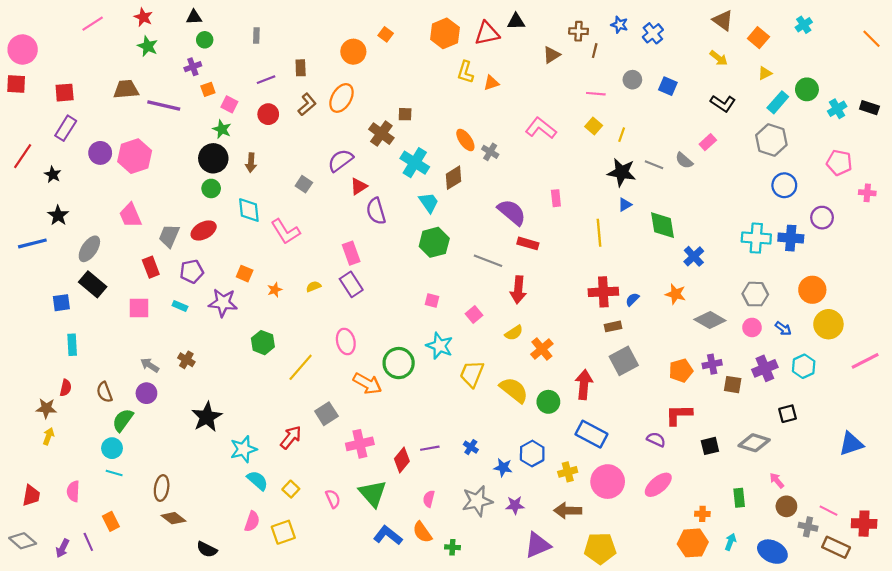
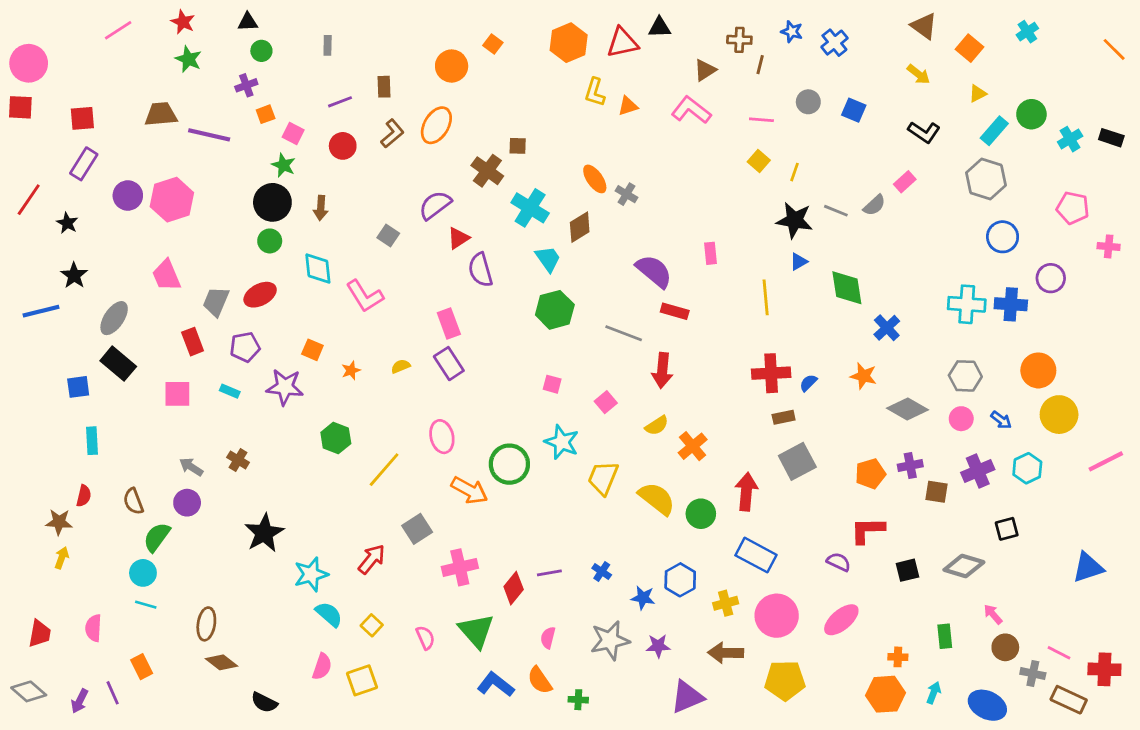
pink L-shape: (541, 128) -> (691, 110), moved
gray semicircle: (684, 160) -> (874, 205), turned -84
yellow pentagon: (600, 548) -> (785, 680), moved

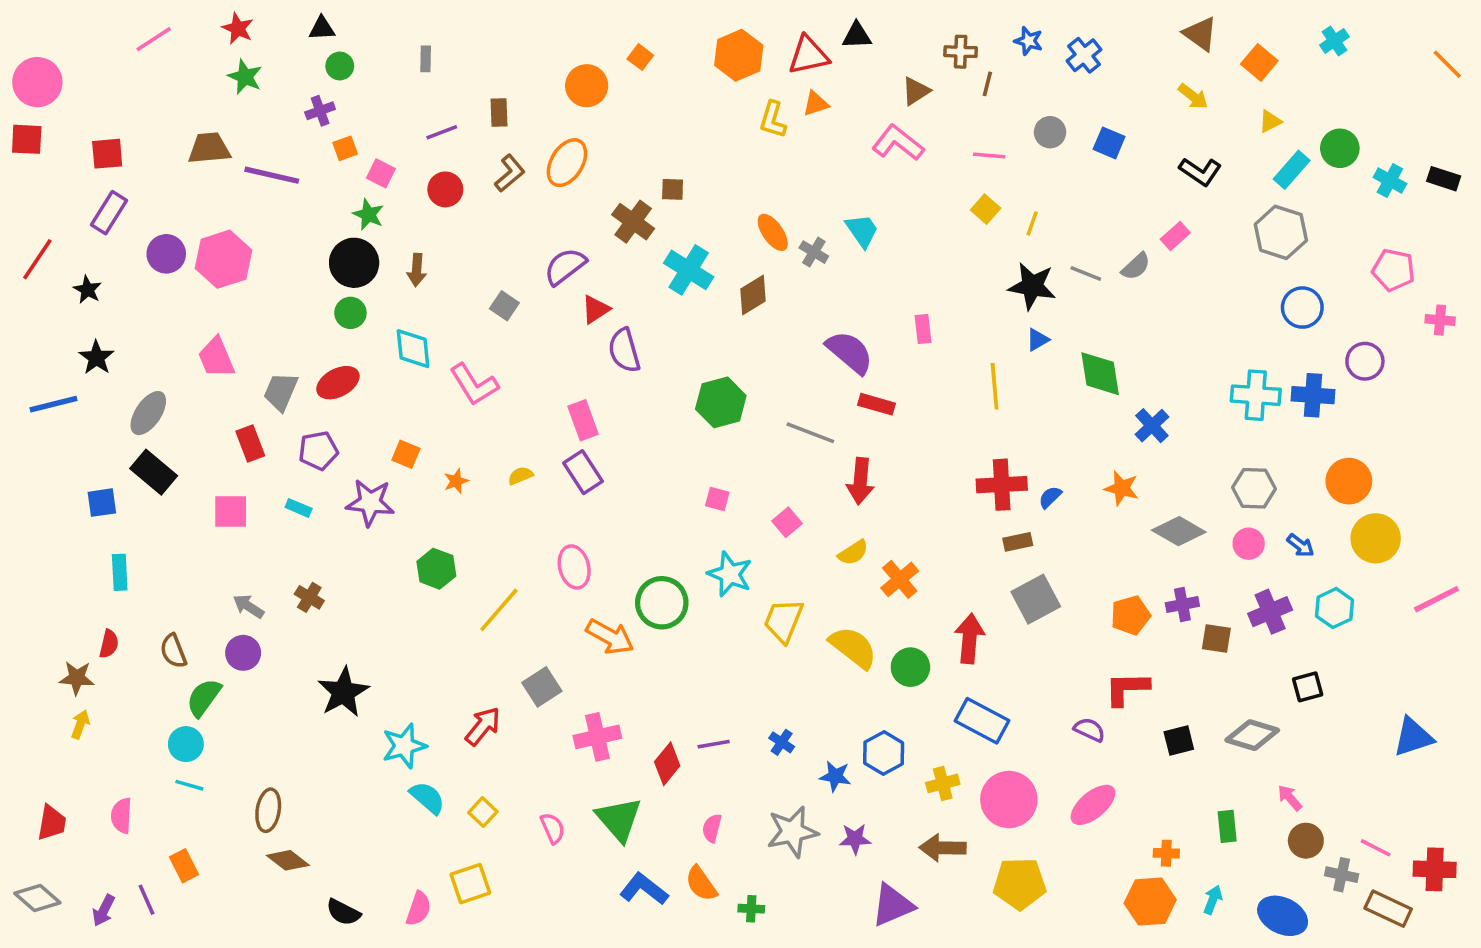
orange triangle: (628, 106) -> (816, 104), moved
cyan cross: (1070, 139) -> (1390, 180), turned -30
cyan trapezoid: (548, 259) -> (862, 231), moved
pink semicircle: (322, 667) -> (418, 909), moved

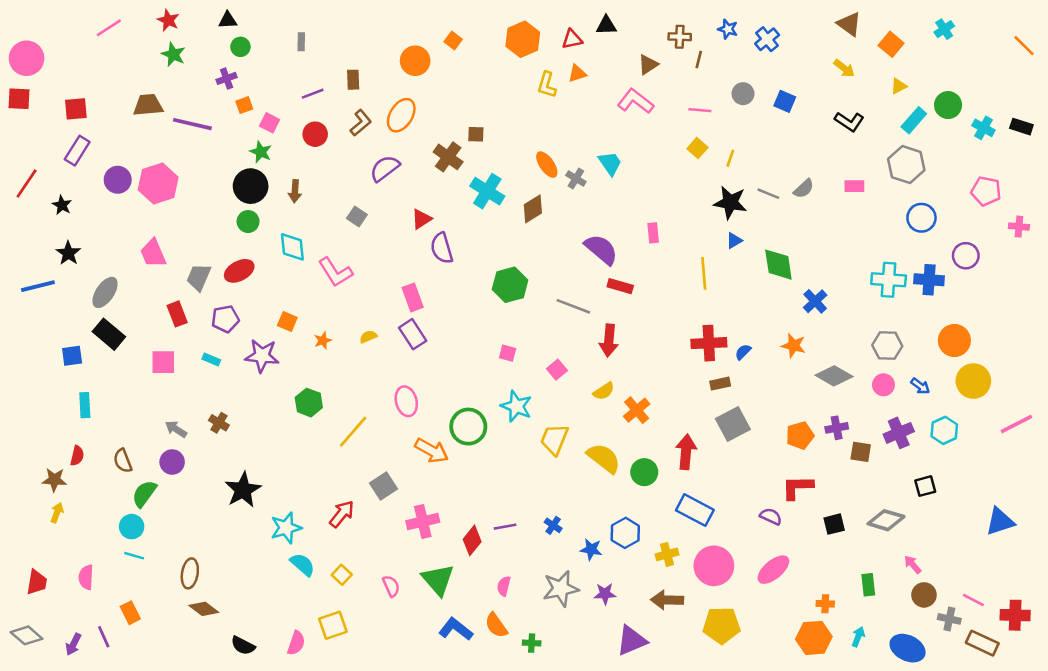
red triangle: (808, 55) -> (572, 39), size x0.7
pink rectangle: (1175, 236) -> (854, 186), moved, turned 42
purple semicircle: (565, 266) -> (385, 168), moved

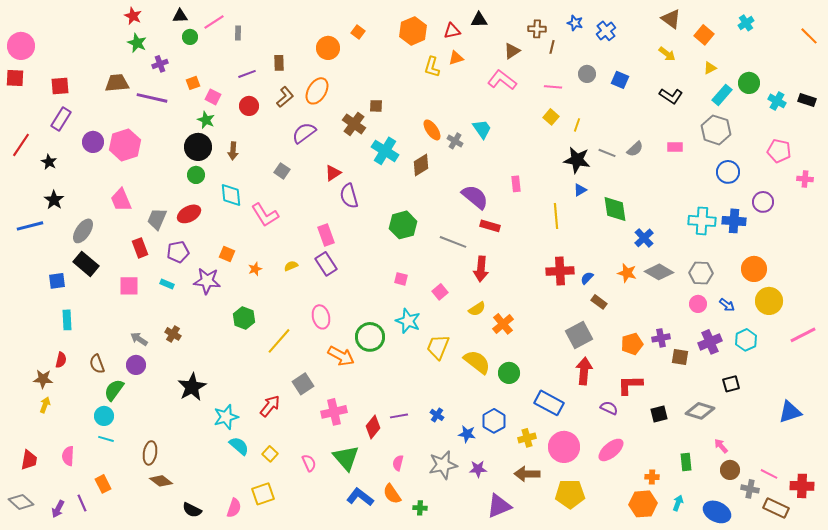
pink line: (109, 28) -> (214, 22), moved
purple cross: (227, 78) -> (160, 64), moved
gray diamond: (834, 376) -> (659, 272), moved
brown rectangle: (720, 384) -> (599, 302), moved, turned 49
red arrow: (686, 452) -> (584, 371), moved

